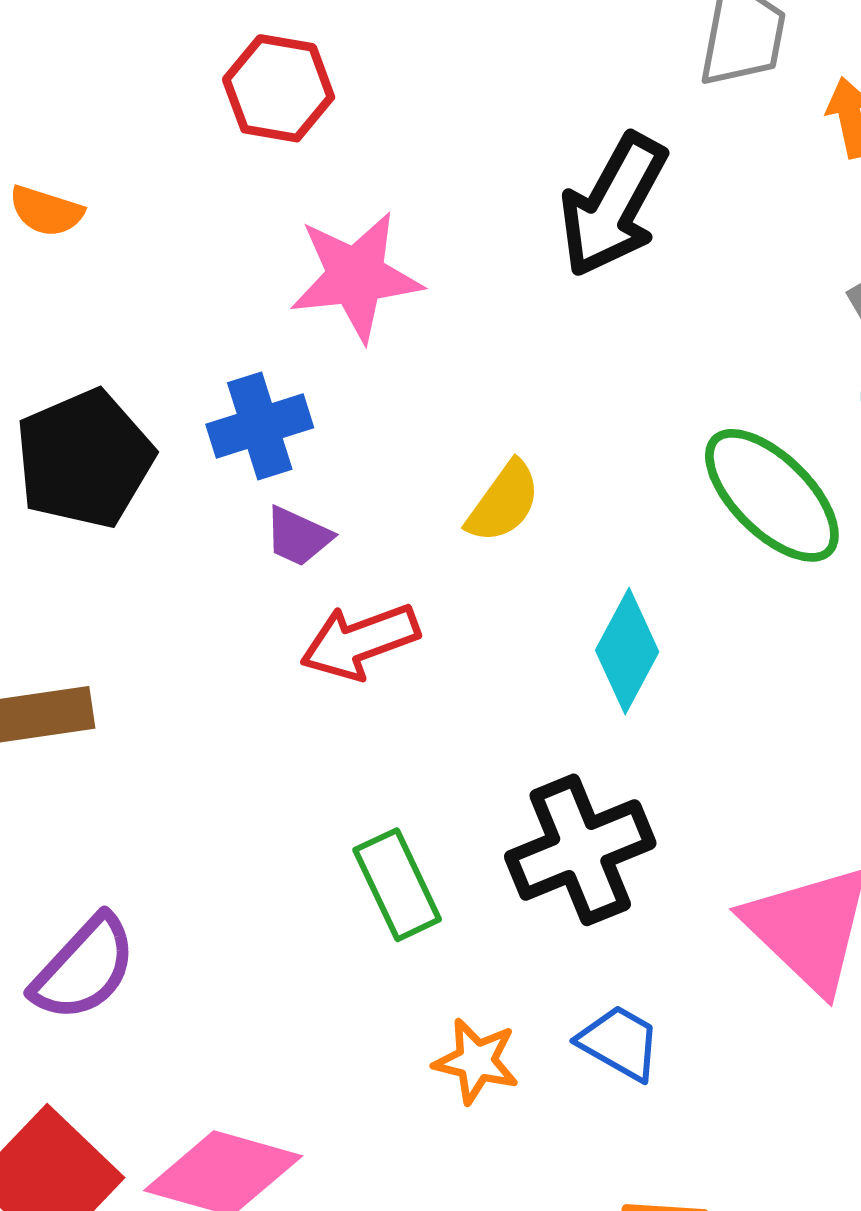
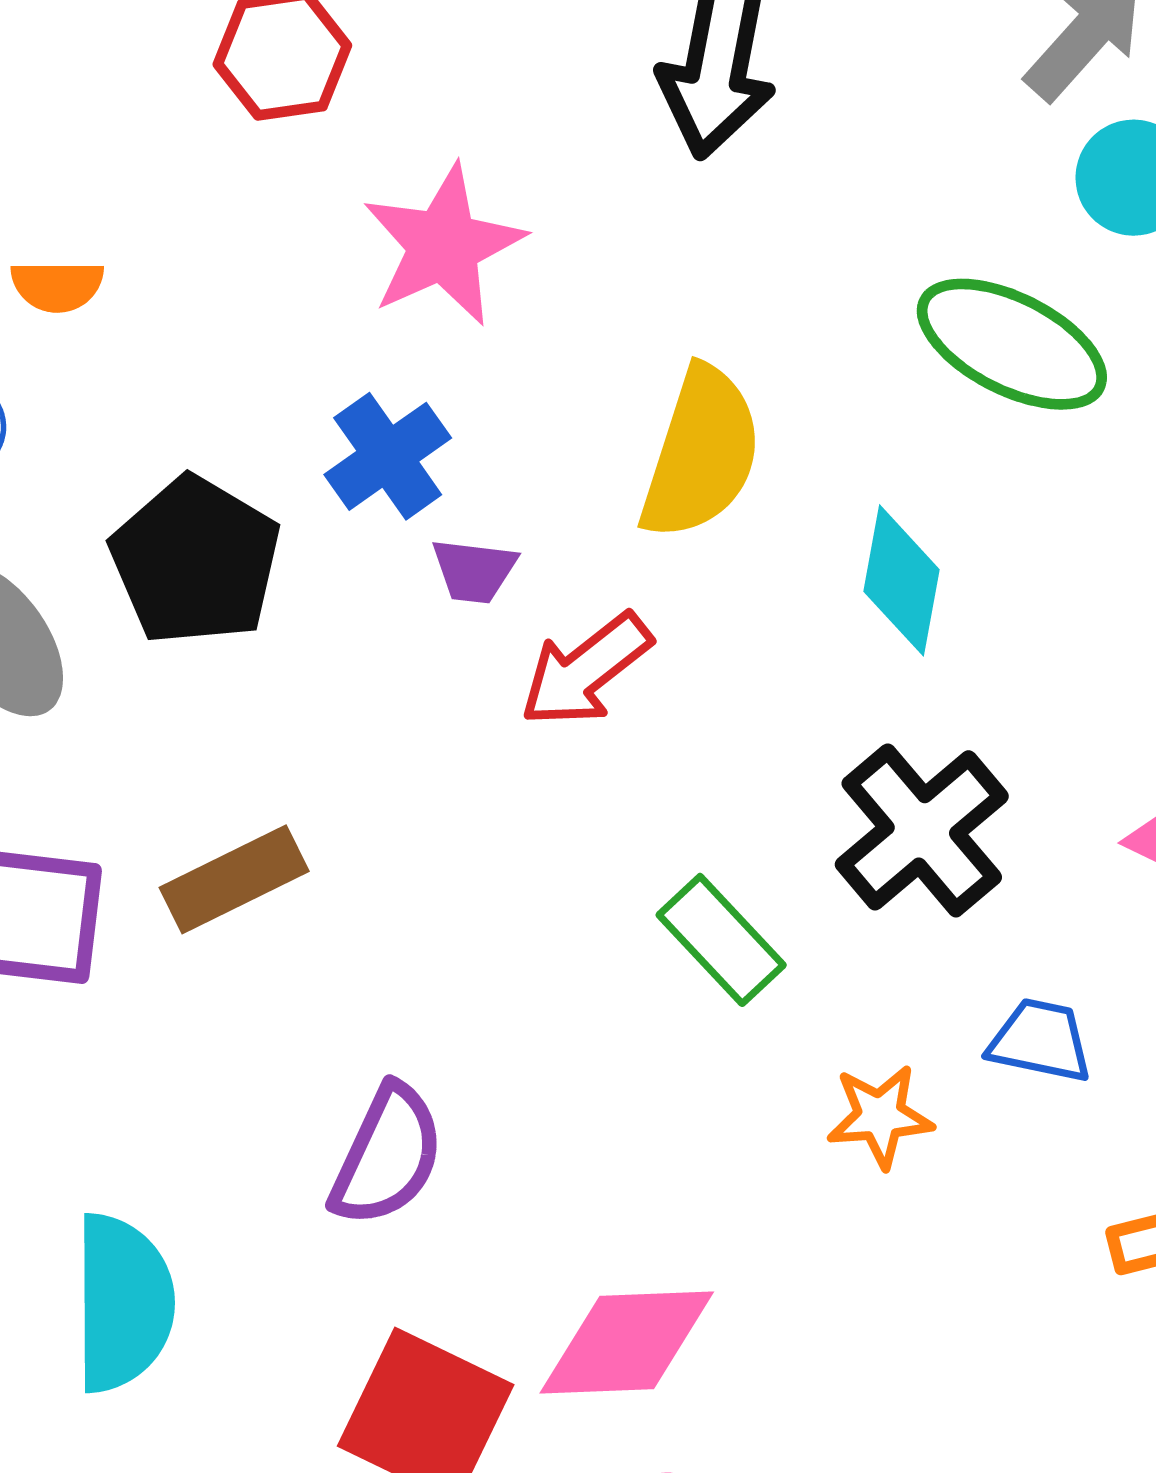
yellow semicircle: (504, 502) -> (701, 453), size x1.6

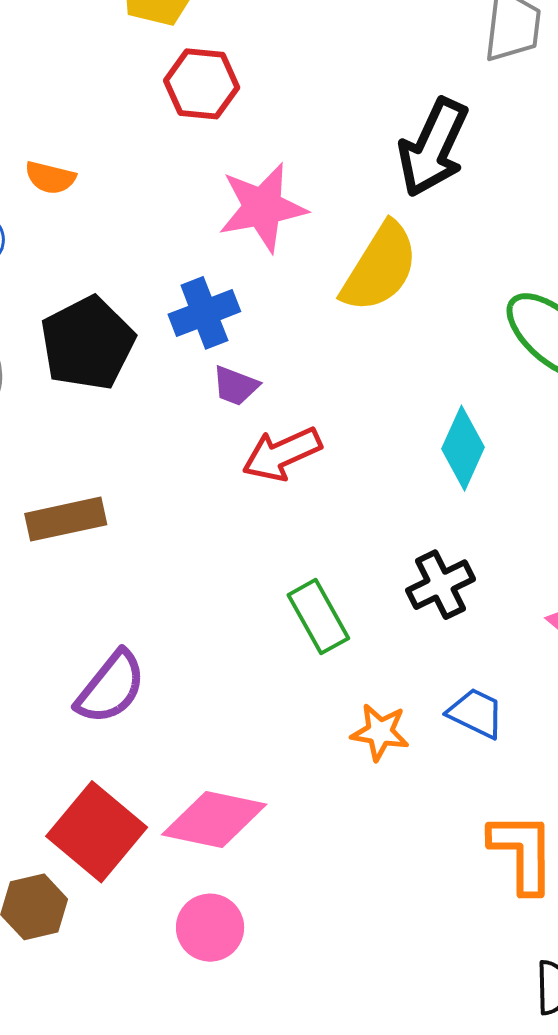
yellow semicircle: (701, 453) -> (380, 267), moved
black cross: (922, 830) -> (441, 585), size x0.7

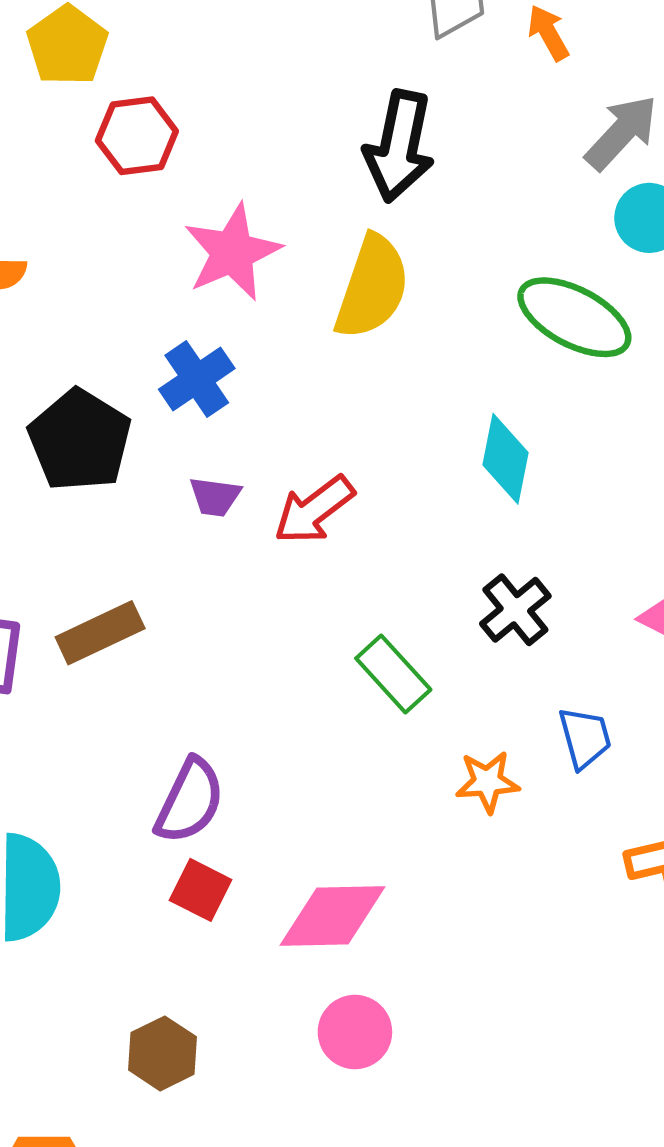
purple trapezoid: (235, 386) -> (215, 497), moved
blue trapezoid: (476, 713) -> (585, 738), turned 62
red square: (97, 832) -> (201, 890), moved, size x0.6

